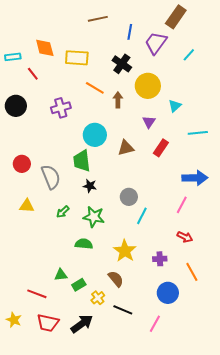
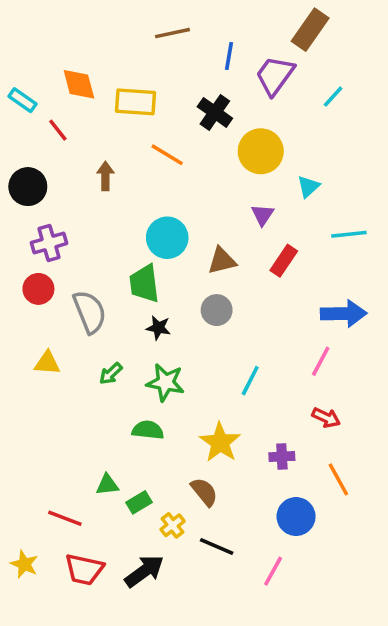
cyan rectangle: (13, 57) -> (23, 100), turned 42
brown arrow: (118, 100) -> (105, 176), moved
purple cross: (61, 108) -> (49, 243), moved
gray circle: (129, 197) -> (217, 310), moved

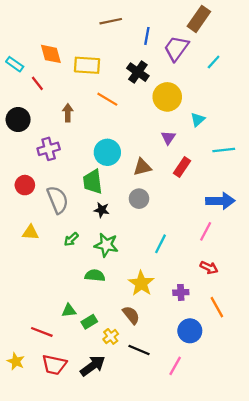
purple cross: (49, 243) -> (49, 149), moved

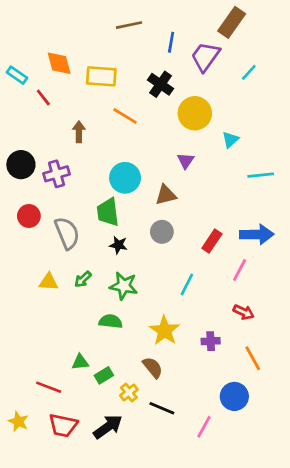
black circle: (18, 120) -> (21, 165), moved
purple triangle: (168, 138) -> (186, 161), moved
red rectangle: (182, 167) -> (212, 241), moved
yellow triangle: (31, 233) -> (49, 282), moved
blue circle: (190, 331) -> (234, 396), moved

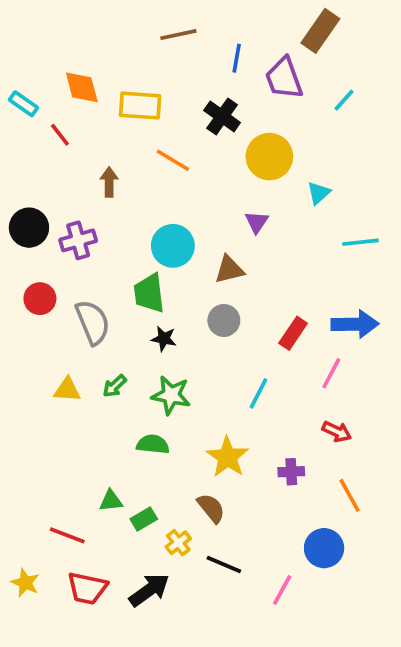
purple trapezoid: (205, 57) -> (284, 78), turned -56

